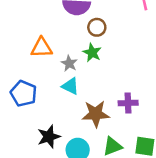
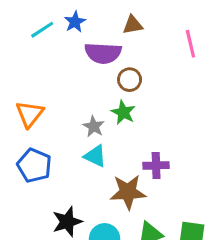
orange triangle: (42, 48) -> (30, 114), moved, turned -50
purple cross: (128, 103) -> (156, 165), moved

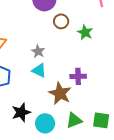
green star: (123, 112) -> (85, 32), moved
brown star: (128, 192) -> (60, 93), turned 30

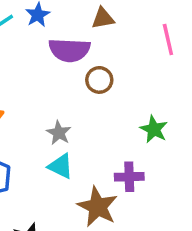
green star: (85, 32) -> (154, 129), moved

